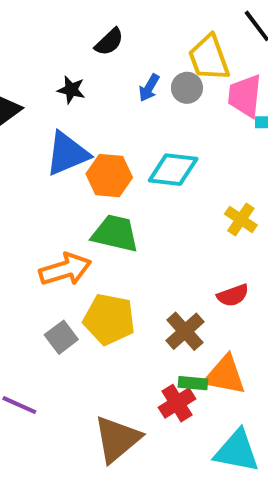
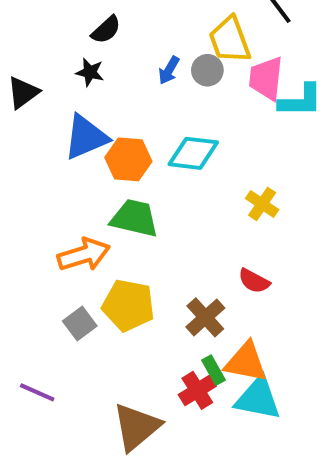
black semicircle: (109, 42) -> (106, 30), moved
red semicircle: (233, 295) -> (254, 281), turned 48
green rectangle: (193, 383) -> (213, 370), turned 56
cyan triangle: (237, 451) -> (258, 398), moved

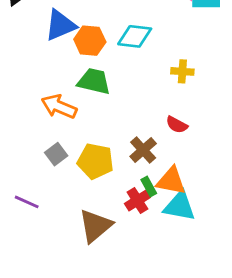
yellow cross: (262, 204) -> (182, 71), turned -30
orange arrow: (84, 255) -> (59, 107), turned -140
yellow pentagon: (128, 305) -> (95, 161), moved

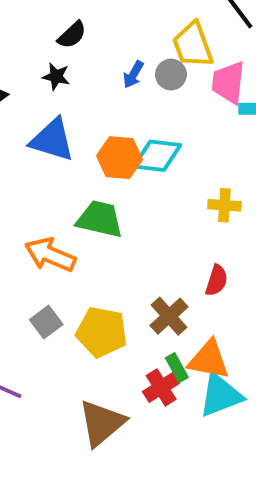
blue triangle: (60, 25) -> (52, 140), turned 40
orange hexagon: (90, 41) -> (119, 158), moved
red semicircle: (177, 125) -> (217, 280), turned -100
cyan triangle: (180, 206) -> (220, 395), turned -32

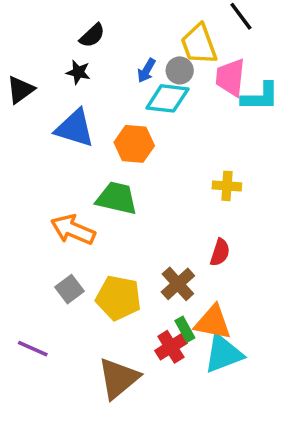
cyan diamond: (157, 156) -> (167, 98), moved

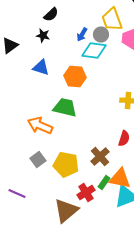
blue triangle: (75, 128) -> (41, 68), size x0.7
green rectangle: (185, 329) -> (104, 182), turned 64
red cross: (171, 347) -> (86, 192), moved

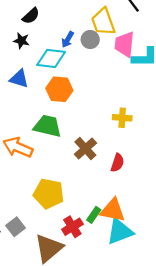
cyan diamond: (94, 50) -> (51, 58), moved
brown cross: (100, 156) -> (85, 149), moved
gray square: (38, 160) -> (16, 227), moved

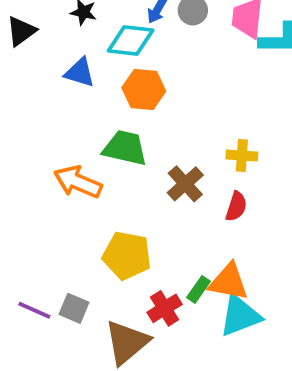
yellow cross: (122, 118) -> (242, 156), moved
gray square: (16, 227) -> (74, 308), turned -30

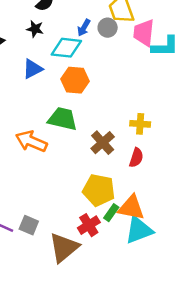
blue triangle: (80, 73) -> (33, 69), turned -45
yellow pentagon: (127, 255) -> (99, 190), moved

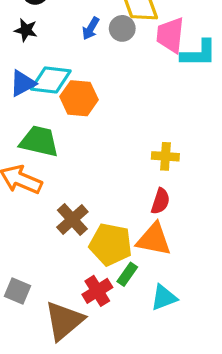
cyan diamond: (66, 48) -> (51, 80), moved
green trapezoid: (63, 119) -> (39, 141), moved
brown cross: (103, 143) -> (72, 219), moved
orange triangle: (131, 208) -> (154, 239), moved
cyan triangle: (139, 230) -> (164, 298), size x0.7

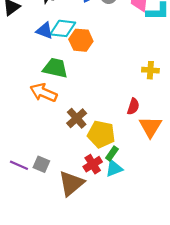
blue triangle: (23, 83) -> (45, 31), turned 48
yellow cross: (165, 156) -> (150, 70), moved
orange triangle: (154, 239) -> (150, 127), moved, turned 50
cyan triangle: (164, 298) -> (114, 168), moved

